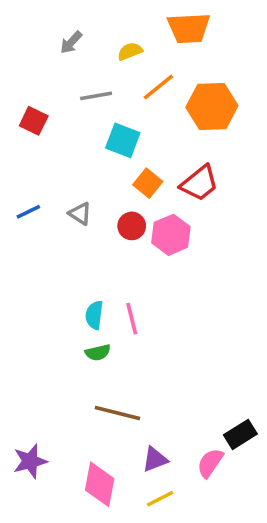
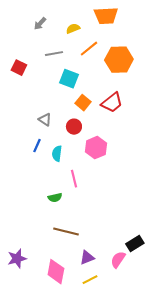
blue line: (28, 212) -> (37, 146), moved, turned -40
pink hexagon: (171, 235) -> (96, 148), moved
cyan semicircle: (94, 315) -> (57, 154), moved

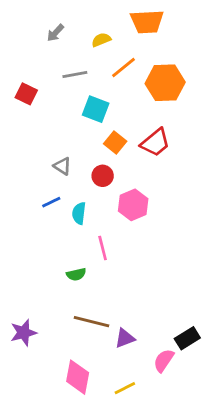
blue line: (37, 146) -> (51, 202), turned 40
purple triangle: (87, 258) -> (125, 338), moved
purple star: (17, 259) -> (23, 333), moved

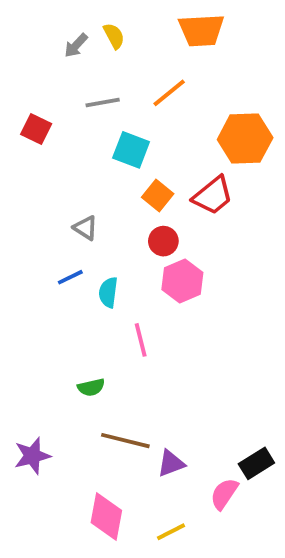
yellow semicircle: (101, 40) -> (114, 36), moved, turned 84
orange hexagon: (165, 83) -> (245, 139), moved
red circle: (103, 176) -> (163, 241), moved
green semicircle: (76, 274) -> (91, 387), moved

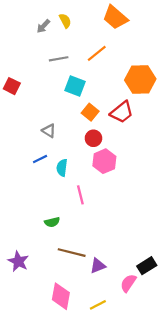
orange trapezoid: (201, 30) -> (115, 17), turned 44
red square: (36, 129) -> (12, 86), moved
purple star: (32, 456) -> (18, 261), turned -30

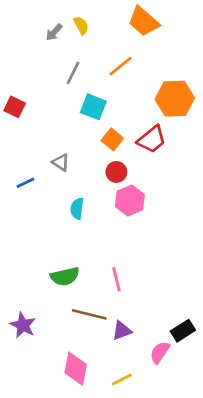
gray line: (59, 59) -> (73, 73), turned -54
blue line: (40, 159) -> (26, 183), moved
pink line: (80, 195) -> (116, 279), moved
green semicircle: (52, 222) -> (65, 276), size x1.5

